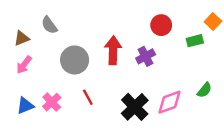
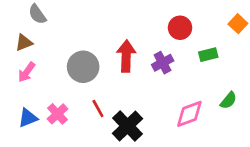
gray semicircle: (49, 25) -> (37, 14), moved
green rectangle: (195, 41) -> (208, 55), moved
black cross: (135, 107) -> (128, 126), moved

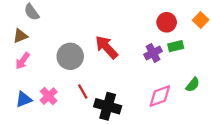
red circle: (180, 28) -> (167, 22), moved
red arrow: (126, 56) -> (106, 47), turned -45
purple cross: (163, 63) -> (153, 53), moved
black cross: (128, 126) -> (108, 106), turned -30

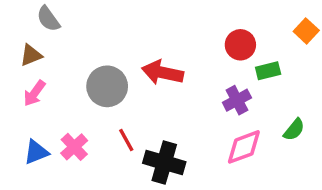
red circle: (167, 22) -> (240, 45), moved
red arrow: (106, 47) -> (163, 72), turned -35
purple cross: (153, 53) -> (237, 100), moved

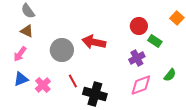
brown triangle: (31, 55) -> (27, 31), moved, turned 48
green rectangle: (268, 71) -> (155, 41), turned 48
blue triangle: (36, 152) -> (21, 79), moved

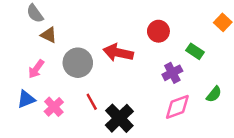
red circle: (139, 26) -> (158, 31), moved
brown triangle: (27, 31) -> (49, 35), moved
pink arrow: (20, 54) -> (36, 69), moved
black cross: (95, 94) -> (119, 118), turned 30

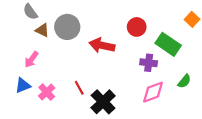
green rectangle: (195, 51) -> (168, 44), size x1.6
gray circle: (78, 63) -> (67, 27), moved
purple cross: (172, 73) -> (149, 63), turned 35

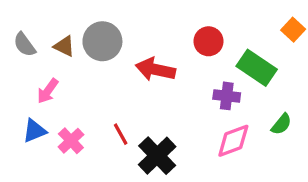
gray semicircle: (30, 12) -> (25, 45), moved

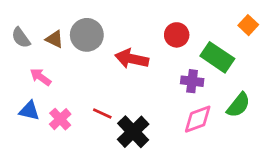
pink arrow: (48, 91) -> (41, 77), turned 90
green semicircle: (281, 124) -> (238, 105), size x1.4
blue triangle: (34, 131) -> (29, 111), turned 35
red line: (121, 134) -> (102, 113), turned -36

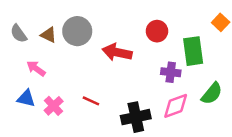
green rectangle: (217, 57) -> (193, 51), turned 48
black cross: (133, 132) -> (136, 117), moved, turned 32

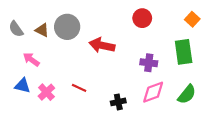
red circle: (157, 31) -> (142, 18), moved
green rectangle: (193, 51) -> (184, 52), moved
green semicircle: (212, 93) -> (187, 94), moved
black cross: (136, 117) -> (118, 102), size x0.6

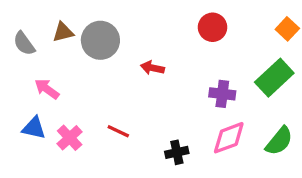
brown triangle: (42, 30) -> (63, 32), moved, turned -40
red arrow: (102, 45) -> (152, 68), size x0.6
green rectangle: (184, 52) -> (274, 78), turned 55

